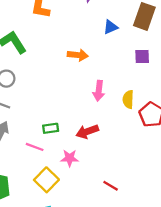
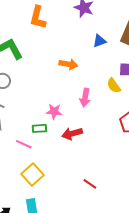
yellow semicircle: (128, 99) -> (114, 86), moved, turned -42
pink star: (70, 158) -> (54, 111), moved

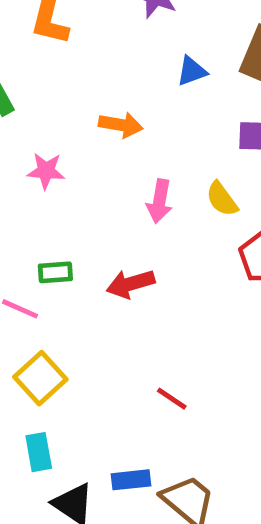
yellow semicircle: (114, 86) -> (222, 199), moved
pink star: (54, 111) -> (46, 171), moved

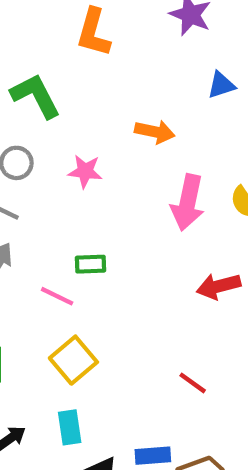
pink arrow: (159, 201) -> (188, 203), size x1.4
red arrow: (130, 284) -> (219, 286), moved

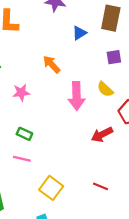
orange arrow: (155, 132) -> (52, 64), turned -132
green rectangle: (91, 264) -> (24, 134), moved, turned 40
yellow square: (73, 360) -> (51, 188), moved

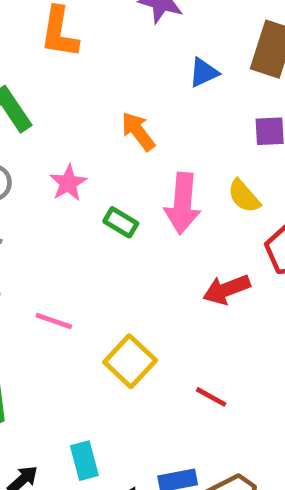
pink star: (21, 93) -> (68, 183), turned -30
green rectangle: (24, 134) -> (121, 222), moved
yellow square: (51, 188) -> (130, 361), moved

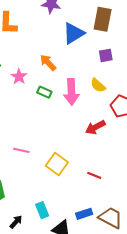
blue triangle: (204, 73) -> (74, 33), size x1.6
pink star: (68, 183) -> (19, 77), moved
green rectangle: (121, 222) -> (44, 92), moved

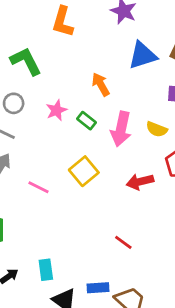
pink star: (19, 77) -> (57, 110), moved
yellow semicircle: (98, 85) -> (157, 129), turned -35
yellow square: (57, 164) -> (84, 171), moved

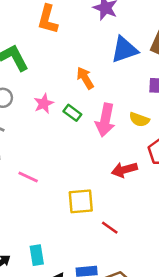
yellow square: (84, 171) -> (81, 201), moved, turned 36

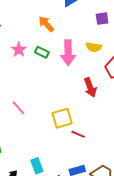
red arrow: (124, 170) -> (90, 87), turned -84
pink line: (28, 177) -> (18, 108), turned 35
red line: (110, 228) -> (78, 134), moved

